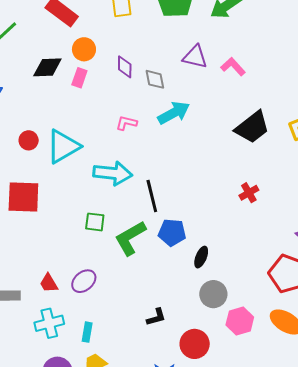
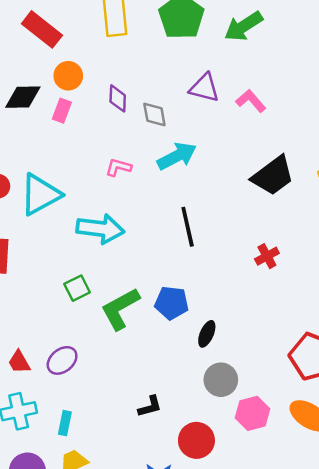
black line: (152, 196) -> (188, 227), moved
green square: (95, 222) -> (77, 288), turned -35

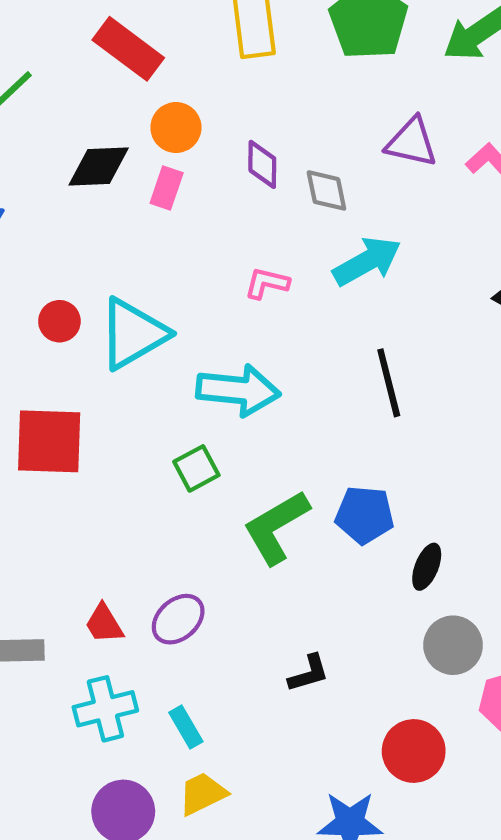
green square: (77, 288) -> (196, 468), moved
black L-shape: (150, 406) -> (309, 673), moved
cyan rectangle: (65, 423) -> (186, 727), turned -40

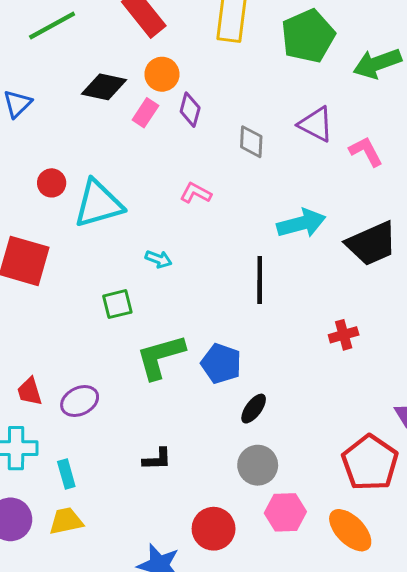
purple diamond: (262, 164) -> (190, 110), moved
cyan arrow: (367, 261) -> (301, 223), moved
cyan arrow: (238, 390) -> (159, 259), size x0.5

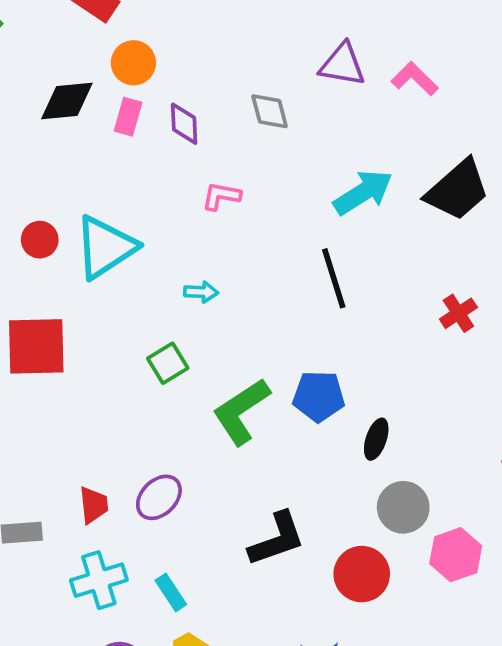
purple diamond: (190, 110) -> (184, 124), moved
red trapezoid: (30, 391) -> (94, 505), turned -152
black L-shape: (157, 459) -> (277, 539), size x1.6
red circle: (214, 529) -> (362, 574), moved

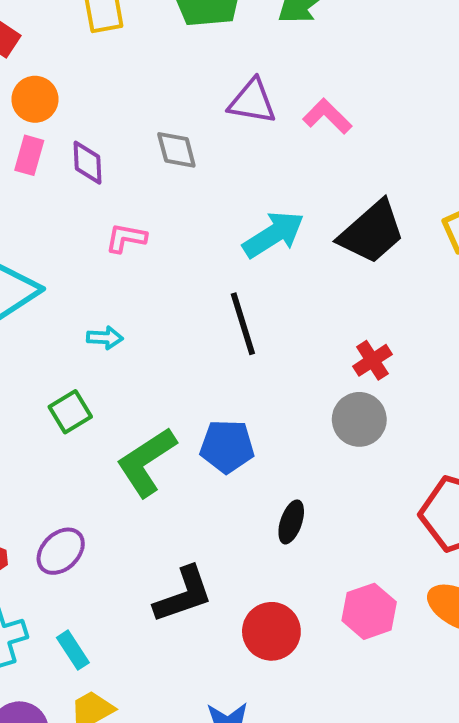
black ellipse: (376, 439) -> (291, 522), moved
gray circle: (403, 507) -> (359, 419), moved

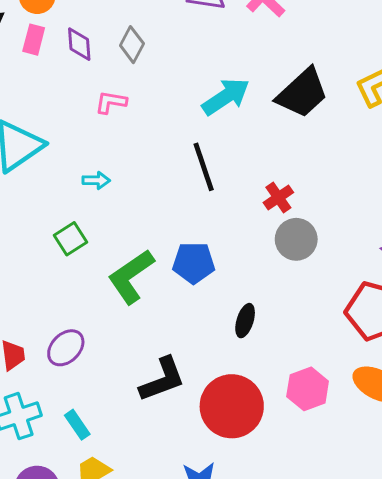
gray diamond: (176, 150) -> (132, 45), moved, turned 44
red cross: (372, 360) -> (278, 197), moved
red circle: (271, 631) -> (232, 406), size x1.4

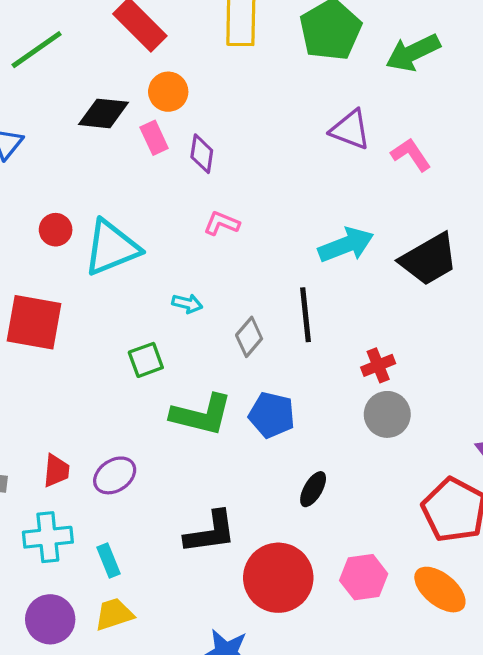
pink rectangle: (34, 40) -> (154, 138), turned -52
gray diamond: (132, 45) -> (249, 337), moved
green L-shape: (131, 277) -> (201, 415), turned -144

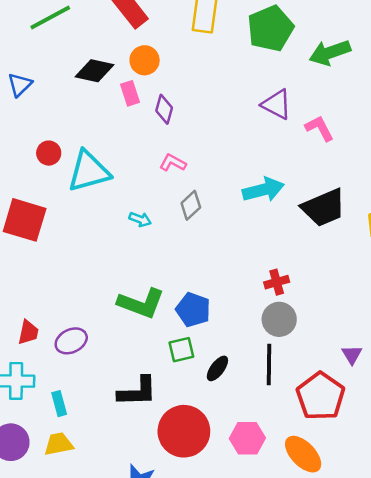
black line: (305, 315) -> (269, 365), moved
gray diamond: (249, 337) -> (191, 205), moved
green square: (146, 360) -> (181, 350), moved

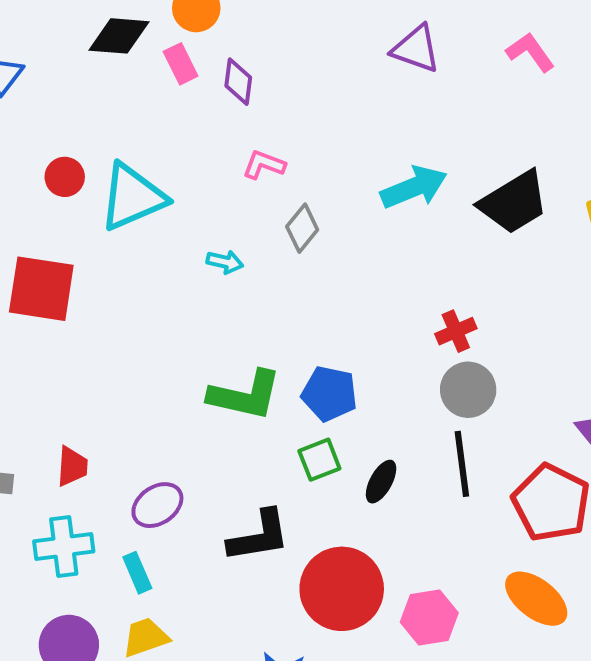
pink L-shape: (319, 128) -> (530, 52), moved
purple ellipse: (71, 341) -> (157, 505), moved
pink hexagon: (247, 438) -> (429, 618), moved

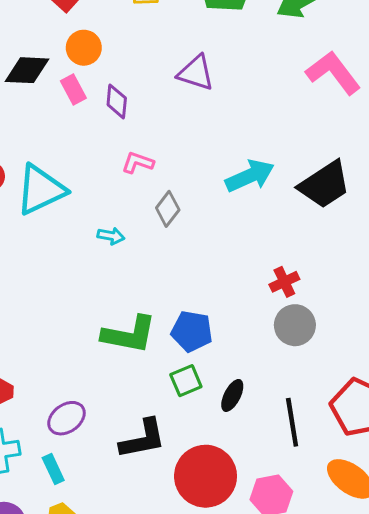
purple triangle: (416, 49) -> (196, 73), moved
pink L-shape: (530, 52) -> (333, 73), size x1.5
black line: (462, 464) -> (292, 422), moved

